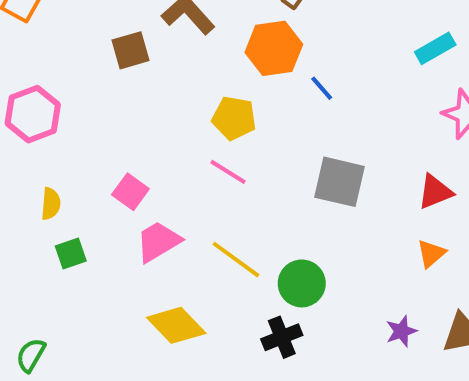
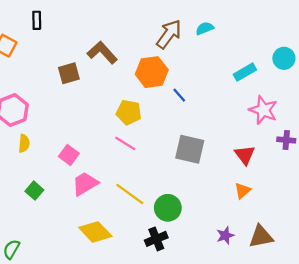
red triangle: (435, 192) -> (245, 155), turned -45
yellow semicircle: (51, 204) -> (24, 143), moved
green square: (71, 254) -> (34, 191), turned -30

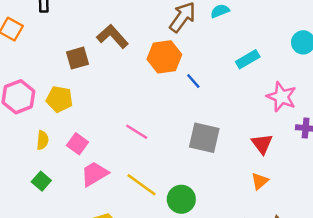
cyan rectangle: (245, 72) -> (248, 59), moved
yellow pentagon: (129, 112) -> (59, 99), moved
yellow semicircle: (24, 143) -> (43, 140), moved

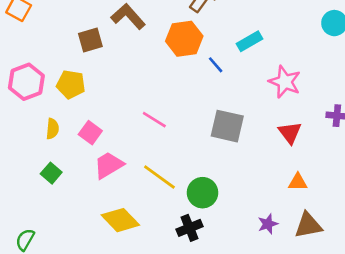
cyan rectangle: (248, 59) -> (250, 41), moved
pink star: (281, 97) -> (285, 82), moved
orange triangle: (260, 181) -> (298, 182), moved, turned 42

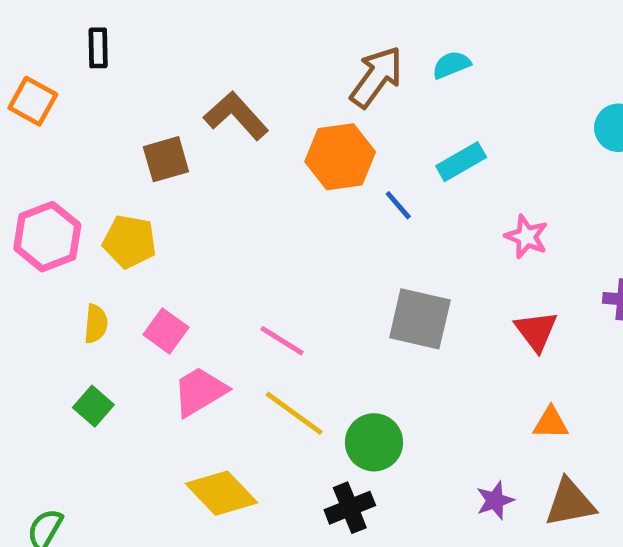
pink star: (285, 82) -> (526, 237), size x0.7
pink line: (154, 120) -> (282, 341), moved

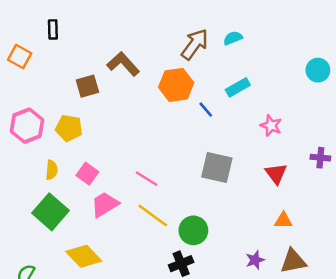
green square: (93, 406) -> (50, 212), size x1.8
yellow diamond: (222, 493) -> (84, 256), moved

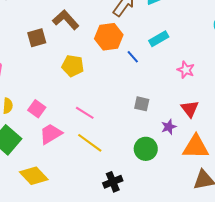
yellow pentagon: (69, 128) -> (73, 66), moved
gray square: (217, 167) -> (142, 104), size x0.6
orange triangle: (283, 220) -> (196, 147), size x1.8
green circle: (193, 230) -> (146, 149), moved
purple star: (255, 260) -> (169, 127), moved

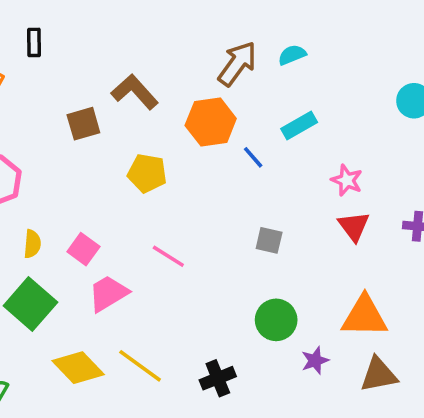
red triangle: (190, 109) -> (354, 226), moved
purple star: (169, 127) -> (315, 361), moved
yellow line: (90, 143) -> (140, 366), moved

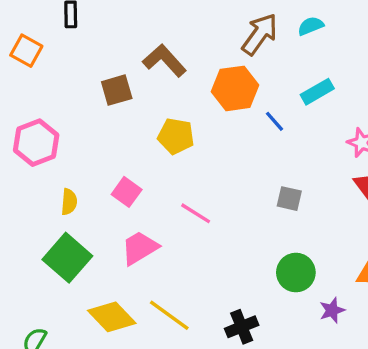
pink square: (83, 249) -> (127, 192), moved

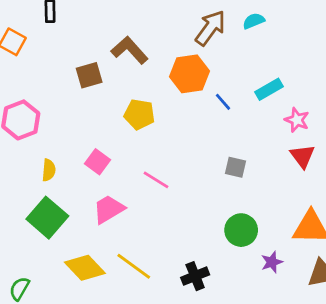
cyan rectangle: (317, 92) -> (269, 89), moved

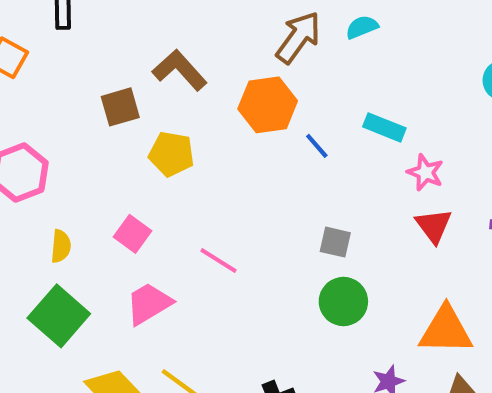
cyan rectangle: (269, 89) -> (384, 127), turned 52
yellow pentagon: (139, 114) -> (171, 154), moved
green circle: (241, 230) -> (343, 301), moved

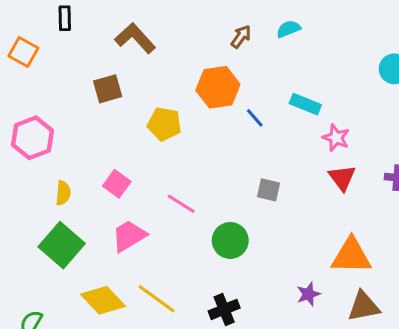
brown arrow: (298, 37) -> (241, 37), size x0.6
brown L-shape: (180, 70) -> (135, 38), moved
yellow pentagon: (171, 154) -> (164, 124), moved
green circle: (343, 301) -> (230, 240), moved

